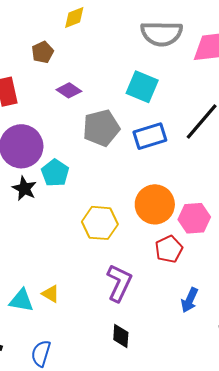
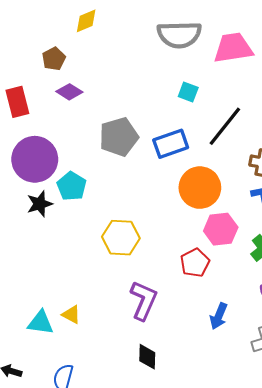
cyan square: (142, 87) -> (188, 92), moved, size x0.6
purple diamond: (69, 90) -> (69, 92), moved
black star: (24, 188) -> (40, 204), turned 30
orange circle: (155, 204) -> (200, 188), moved

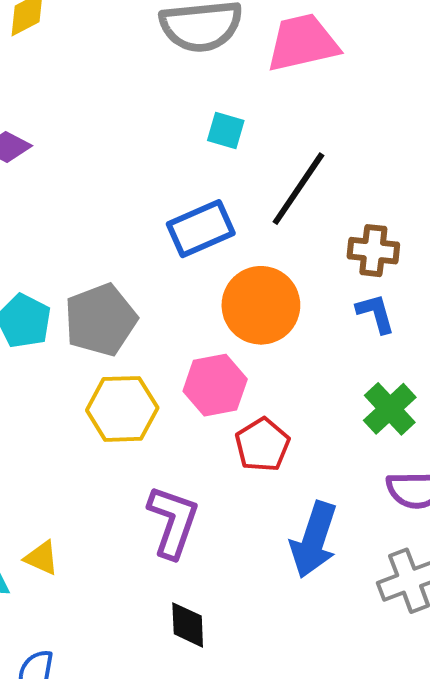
gray pentagon: (119, 137) -> (101, 320), moved
pink hexagon: (221, 229) -> (215, 385), moved
blue arrow: (219, 316) -> (314, 540), size x1.5

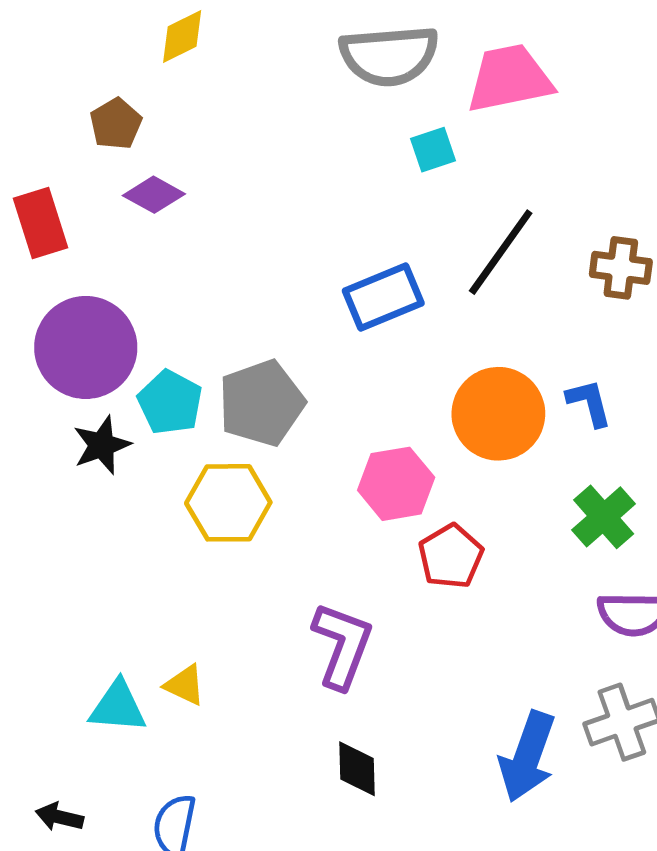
cyan square: (226, 131) -> (433, 150), moved, turned -36
brown cross: (373, 251) -> (621, 268), moved
orange circle: (261, 305) -> (498, 414), moved
yellow hexagon: (122, 409) -> (228, 503), moved
blue arrow: (314, 540) -> (527, 757), moved

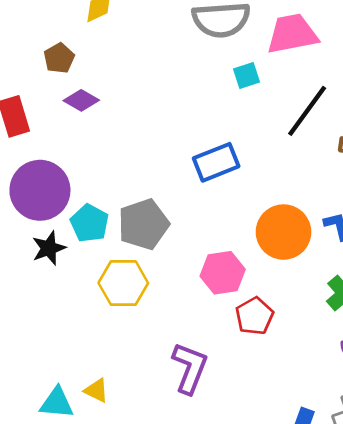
black line: (501, 252) -> (307, 111), moved

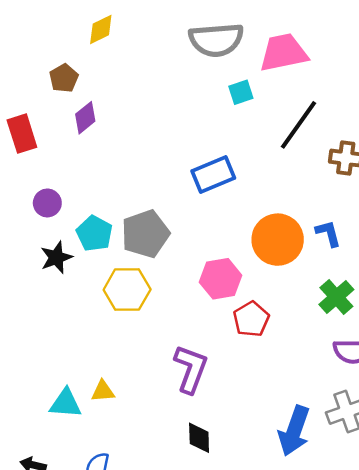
purple diamond: (81, 100) -> (85, 118), turned -68
purple circle: (40, 190) -> (47, 203), size x0.5
yellow triangle: (96, 390) -> (103, 391), turned -30

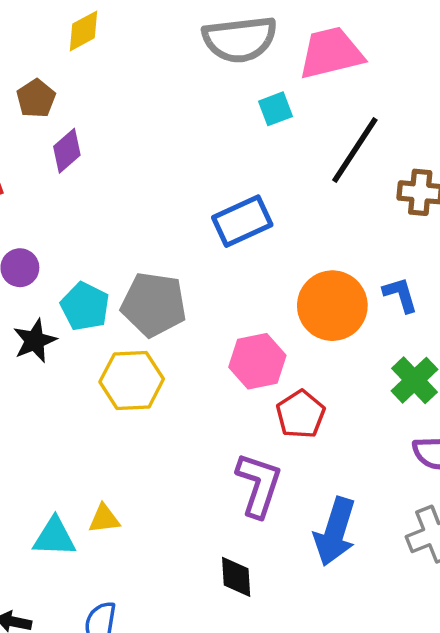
gray pentagon: (145, 234) -> (154, 304), turned 30
purple L-shape: (191, 369) -> (259, 485), moved
blue arrow: (294, 431) -> (335, 532), moved

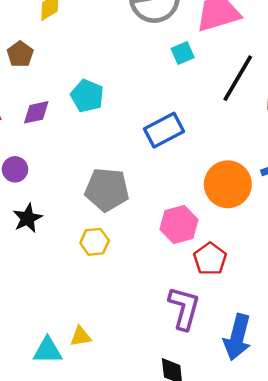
purple diamond: (67, 151) -> (36, 112), moved, turned 32
cyan pentagon: (85, 307) -> (87, 96), moved
yellow hexagon: (132, 380) -> (95, 242), size x0.7

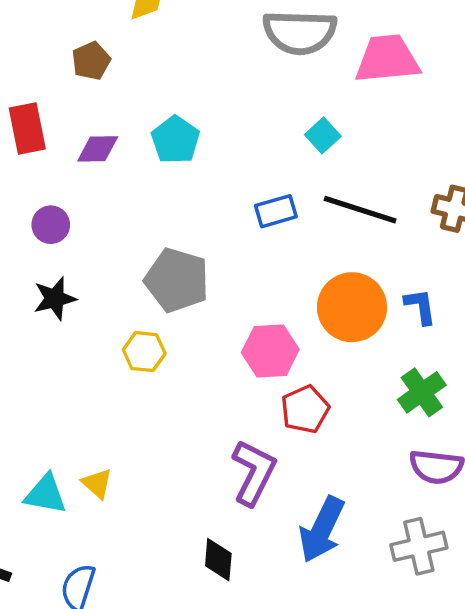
cyan square: (183, 53) -> (323, 135), moved, turned -30
black line: (238, 78) -> (360, 210), moved, turned 66
blue rectangle: (164, 130) -> (276, 211), size x0.7
yellow triangle: (81, 336) -> (97, 483), turned 40

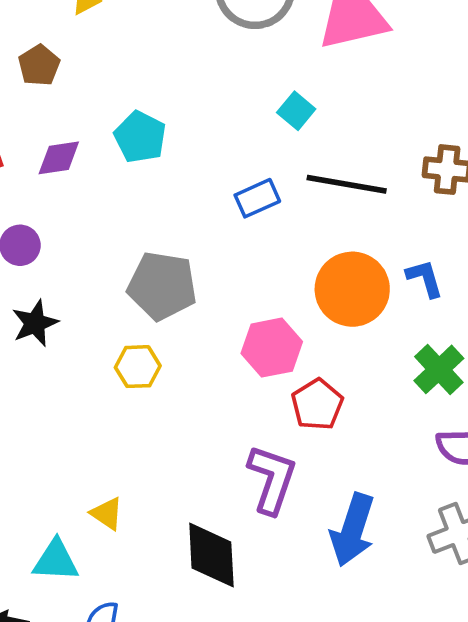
cyan triangle: (46, 494) -> (56, 561), moved
black diamond: (218, 560) -> (211, 555), moved, size x1.5

